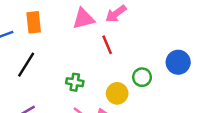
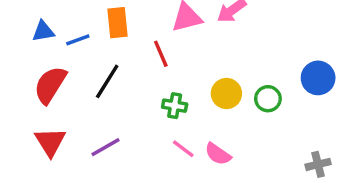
red line: (107, 45) -> (161, 54), moved
yellow circle: (117, 93) -> (226, 94), moved

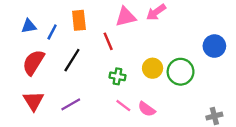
blue line: (78, 40) -> (52, 32), turned -42
blue circle: (318, 78) -> (214, 46), moved
green circle: (268, 99) -> (181, 72), size x1.5

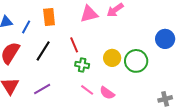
red line: (108, 41) -> (74, 45), moved

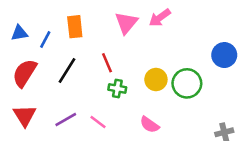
pink triangle: (89, 14) -> (126, 23), turned -36
pink line: (87, 90) -> (98, 122), moved

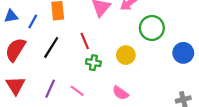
blue circle: (224, 55) -> (183, 53), moved
green circle: (187, 83) -> (152, 28), moved
purple line: (66, 119) -> (50, 89), turned -36

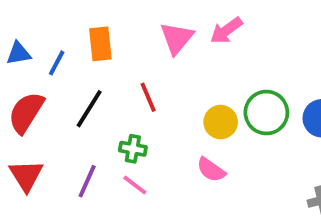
green circle: (152, 28) -> (266, 113), moved
green cross: (93, 63) -> (133, 149), moved
pink semicircle: (120, 93) -> (211, 170), moved

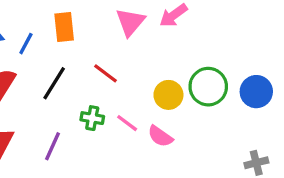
red line: (148, 97) -> (105, 73), turned -30
pink line: (135, 185) -> (127, 123), moved

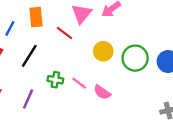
red line: (105, 73) -> (64, 33), moved
yellow circle: (168, 95) -> (103, 51), moved

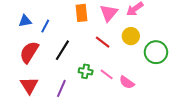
orange rectangle: (36, 17) -> (82, 13), moved
red line: (64, 33) -> (103, 42), moved
yellow circle: (103, 51) -> (131, 36), moved

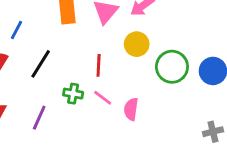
red line: (103, 42) -> (99, 65), moved, turned 56
pink semicircle: (127, 82) -> (131, 109), turned 63

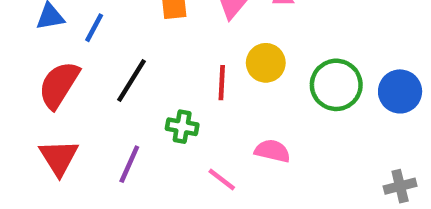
yellow circle: (137, 44) -> (266, 63), moved
pink line: (103, 98) -> (222, 180), moved
pink semicircle: (131, 109) -> (272, 151), turned 95

